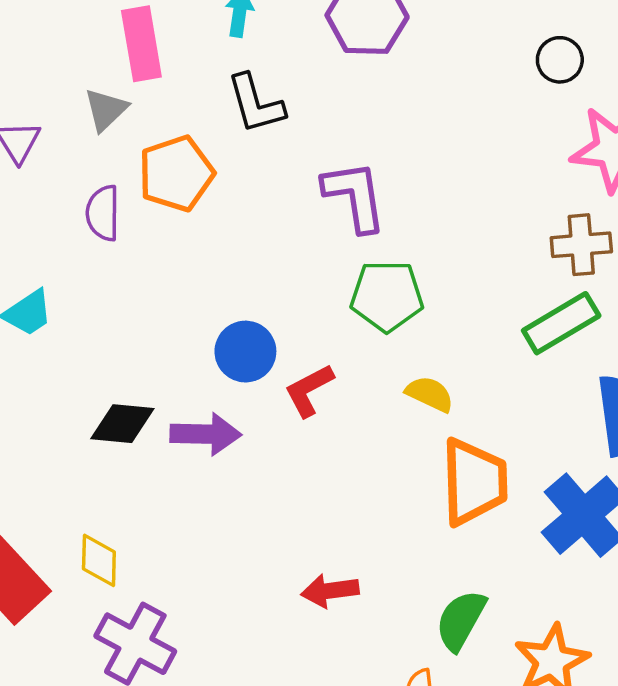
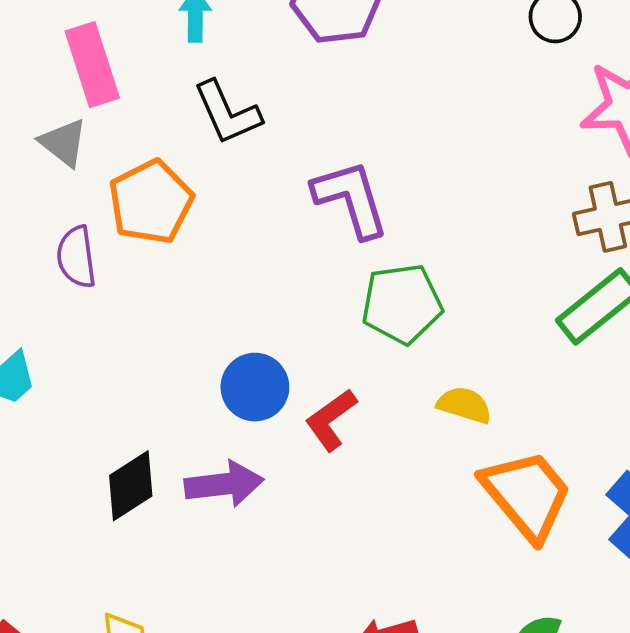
gray triangle: (106, 110) -> (63, 143), turned -30
black diamond: (122, 424) -> (131, 486), turned -30
orange trapezoid: (474, 482) -> (527, 495), turned -30

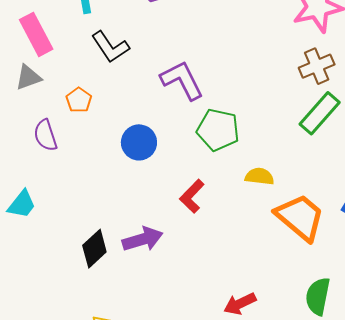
gray triangle: (63, 143) -> (28, 77), turned -48
orange pentagon: (151, 202) -> (79, 100), size x0.6
green pentagon: (402, 304) -> (218, 130), turned 30
blue circle: (255, 387) -> (139, 142), moved

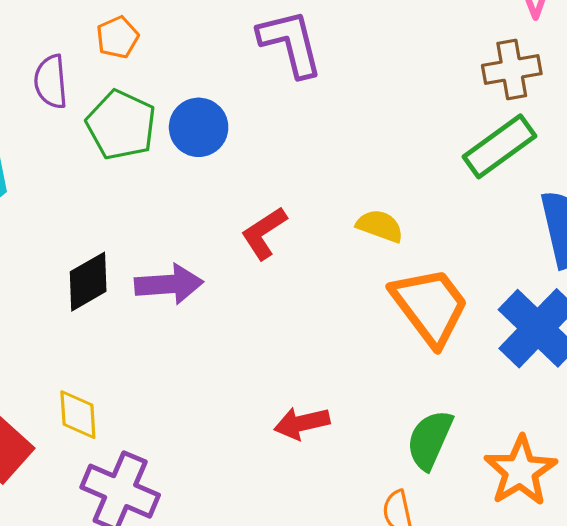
green pentagon: (218, 130) -> (121, 125), moved

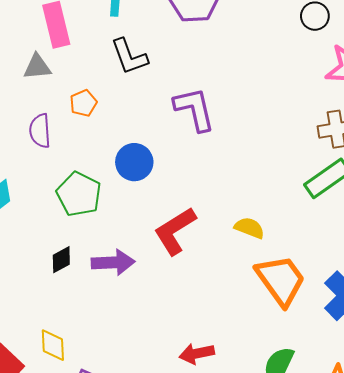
green pentagon: (121, 125) -> (79, 194), moved
red L-shape: (264, 233) -> (175, 231), size x1.4
black diamond: (88, 282) -> (61, 260), size x0.7

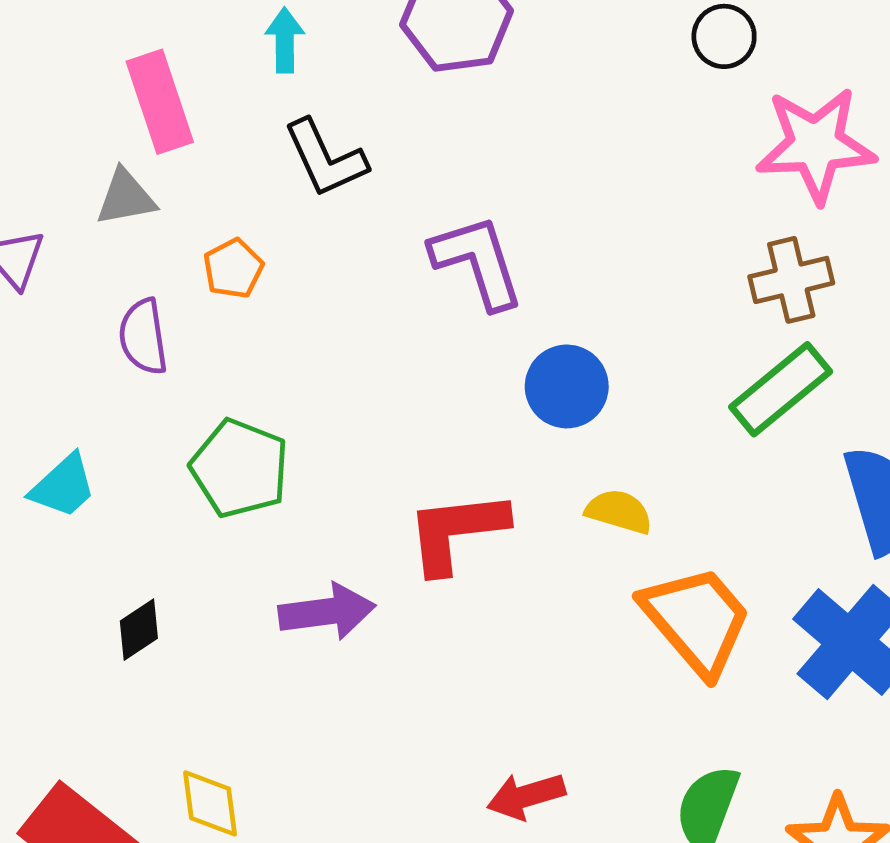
blue circle: (134, 162) -> (567, 386), moved
red L-shape: (175, 231) -> (456, 532), turned 30
black diamond: (61, 260) -> (139, 630), moved

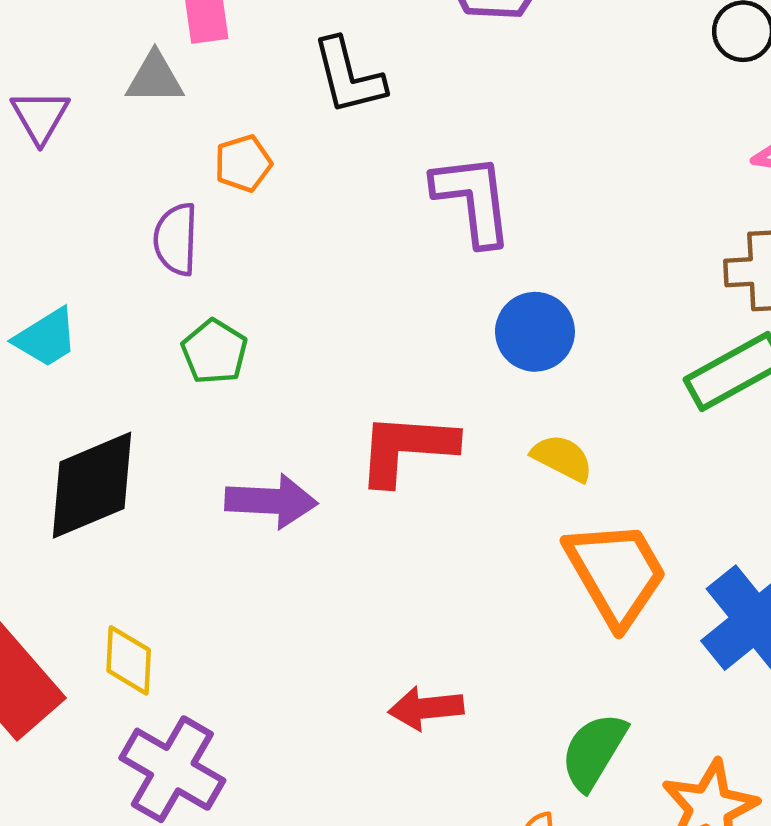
purple semicircle: (143, 337) -> (176, 239), moved
green pentagon: (240, 468) -> (214, 352), size x0.7
black diamond: (139, 630) -> (92, 485), size x2.0

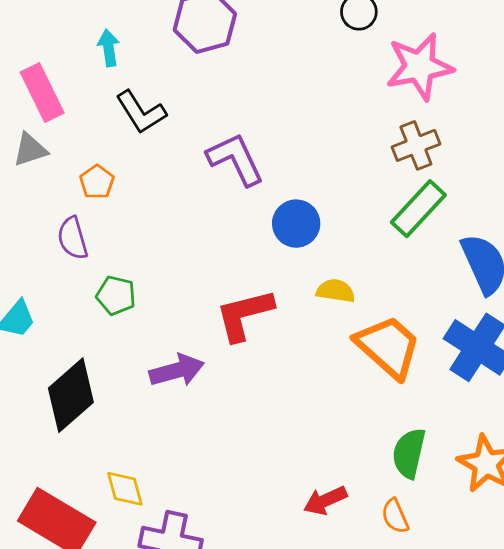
red arrow: (426, 708) -> (325, 500), moved

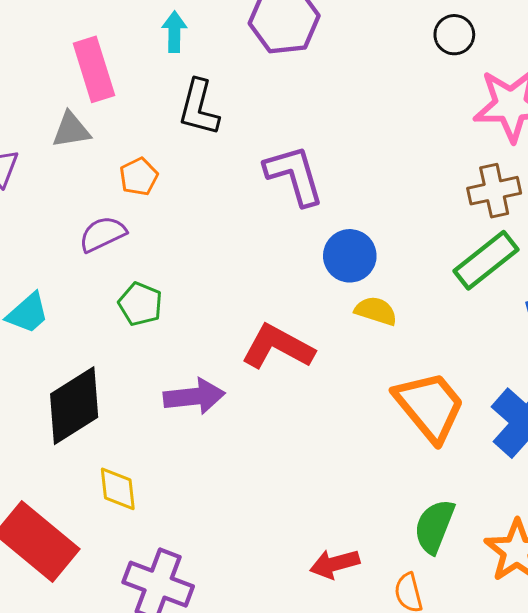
black L-shape: (141, 112) -> (199, 108), turned 38
purple semicircle: (73, 238) -> (103, 234), turned 72
yellow semicircle: (336, 291) -> (376, 311), moved
red L-shape: (244, 315) -> (278, 347), turned 34
yellow diamond: (125, 489) -> (118, 489), moved

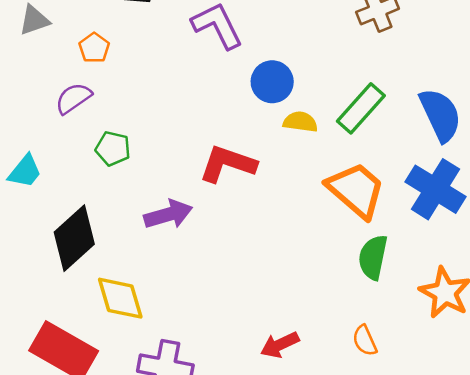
green rectangle: (486, 260) -> (361, 108), moved
yellow diamond: (118, 489) -> (120, 298), size x1.4
green semicircle: (434, 526) -> (373, 257), moved
red arrow: (335, 564) -> (280, 345), moved

